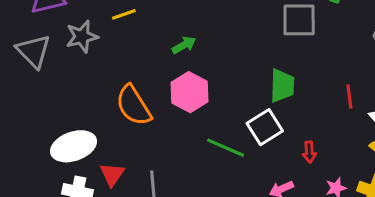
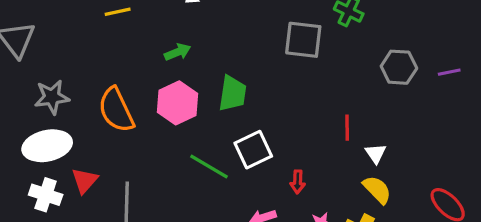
gray star: (82, 37) -> (52, 97), moved
green trapezoid: (282, 86) -> (232, 93), moved

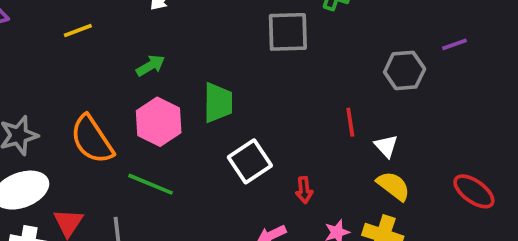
gray hexagon: (399, 67) -> (405, 70), moved
green line: (209, 167) -> (151, 184), moved

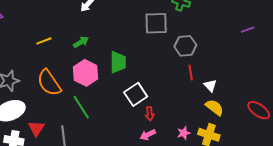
yellow line: (78, 30) -> (44, 41), moved
gray hexagon: (405, 70) -> (185, 46), moved
green line: (151, 184) -> (81, 107), turned 35
red arrow: (304, 190) -> (150, 114), moved

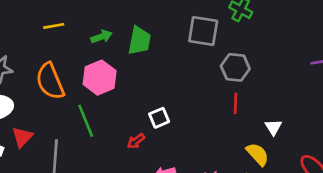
green trapezoid: (118, 62) -> (139, 41), moved
white triangle: (210, 86) -> (273, 127), moved
white square: (136, 94) -> (159, 118), size x0.7
red arrow: (150, 114) -> (136, 141), moved, turned 48

